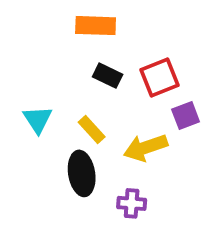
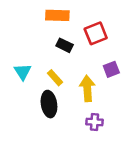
red square: (160, 78) -> (96, 33), moved
yellow arrow: (146, 147) -> (87, 88), turned 105
purple cross: (132, 203) -> (94, 122), moved

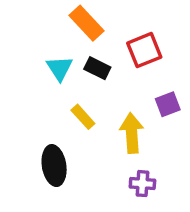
orange rectangle: (57, 15) -> (87, 23), turned 45
cyan triangle: (23, 72) -> (59, 68), moved
black ellipse: (49, 104) -> (54, 166), moved

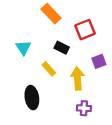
cyan triangle: (59, 68) -> (23, 48), moved
black rectangle: (97, 68) -> (62, 48), moved

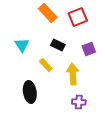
red square: (85, 30) -> (78, 17), moved
purple square: (99, 61) -> (89, 49), moved

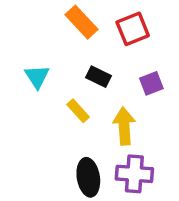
black ellipse: (30, 92) -> (88, 177), moved
purple cross: (79, 102) -> (134, 174), size x1.5

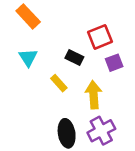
orange rectangle: (81, 22) -> (28, 16), moved
red square: (133, 29) -> (100, 37), moved
purple cross: (134, 174) -> (101, 131), turned -32

